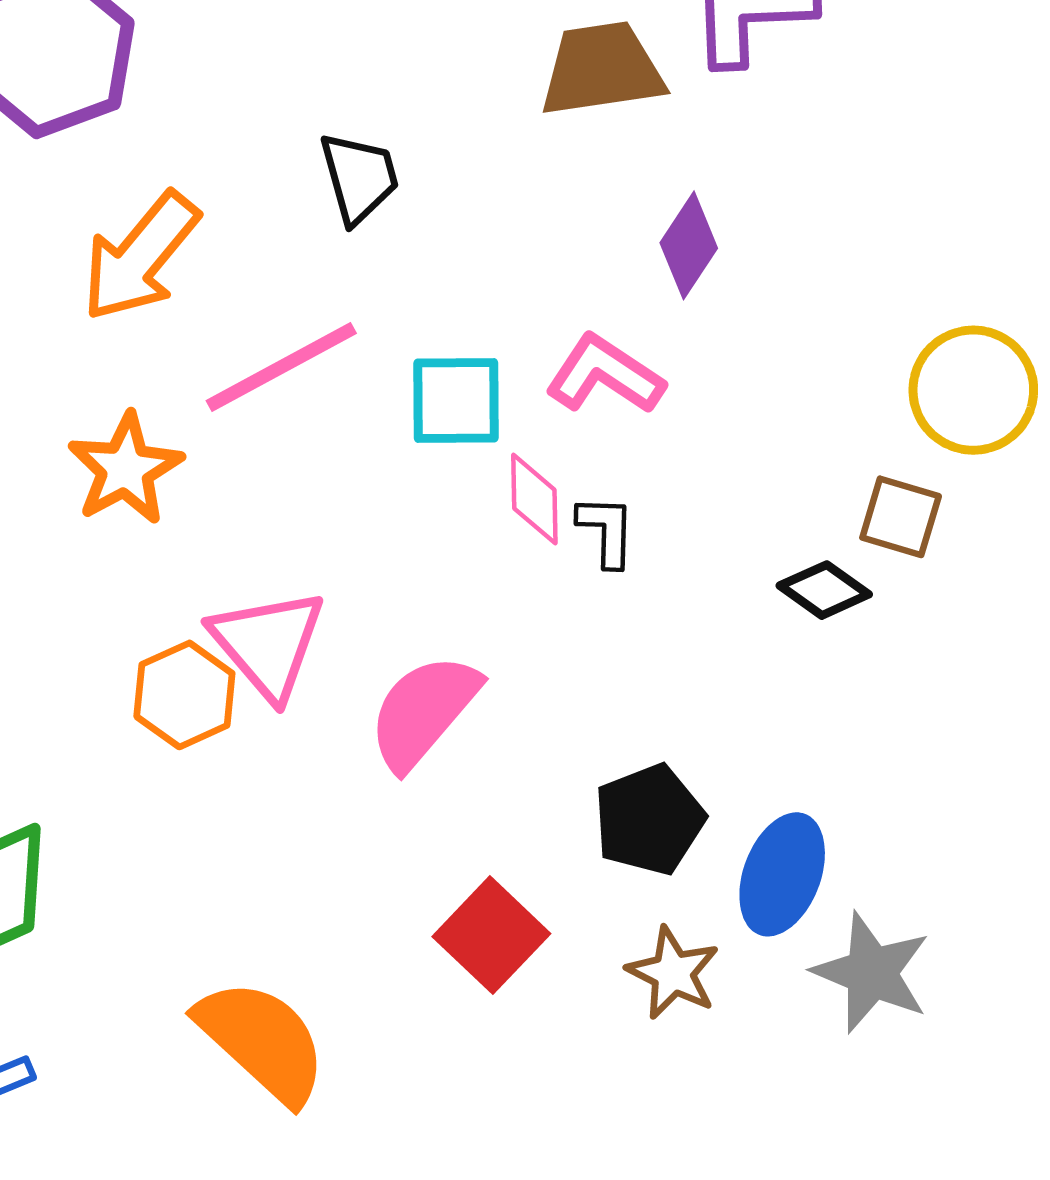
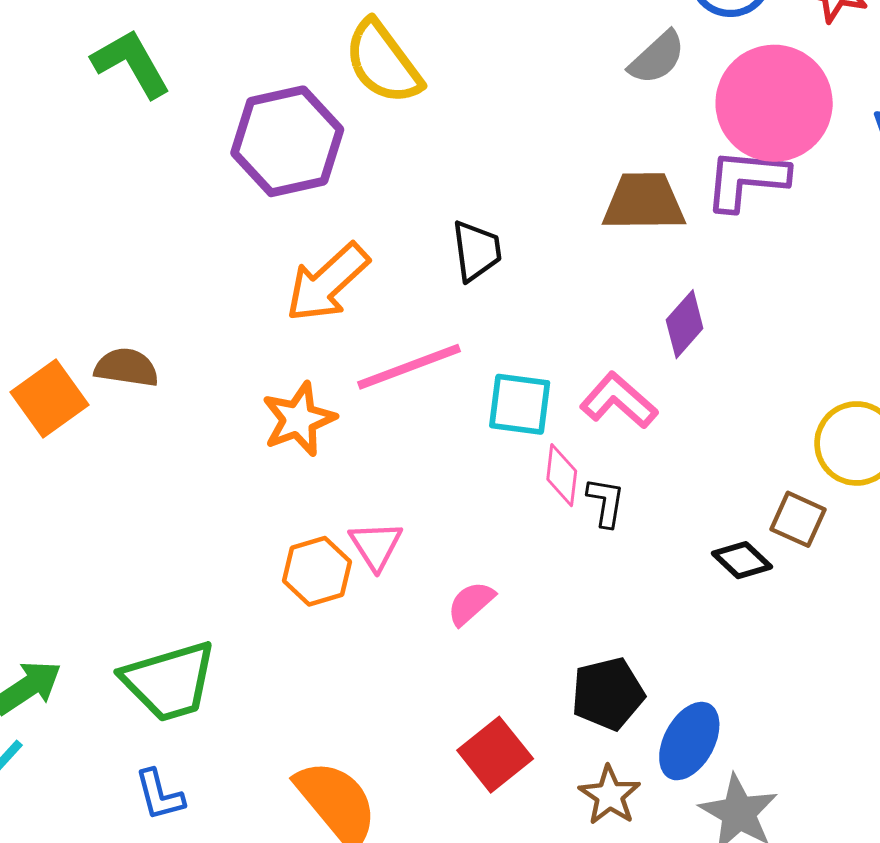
pink triangle: (268, 644) -> (376, 546), size x0.7
pink semicircle: (424, 711) -> (471, 603), size x0.6

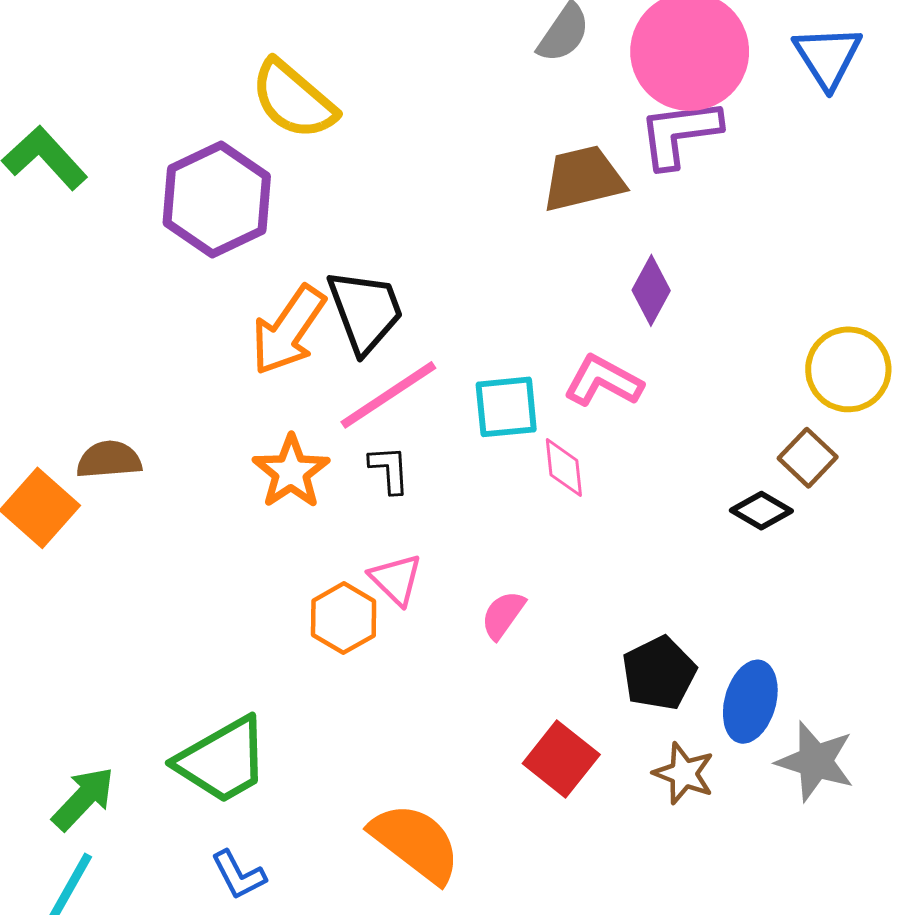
black trapezoid: (477, 251) -> (365, 311), moved, size x1.4
black L-shape: (606, 502) -> (389, 470), moved
brown square: (798, 519) -> (808, 458), turned 32

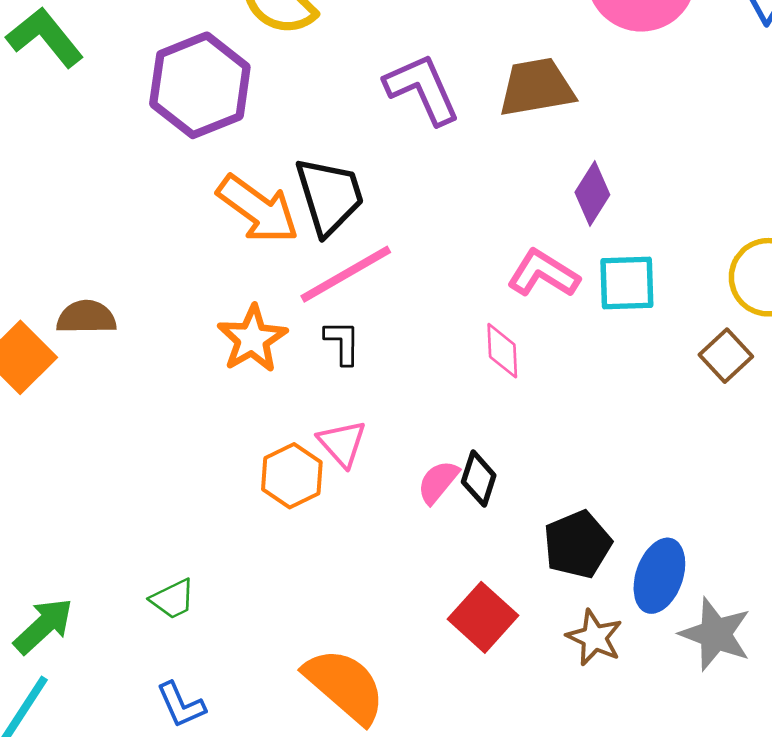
purple L-shape: (680, 133) -> (422, 89), moved, turned 70
orange arrow: (288, 330) -> (258, 209), turned -92
cyan square: (506, 407) -> (627, 283), moved
black diamond: (761, 511) -> (479, 479), moved, turned 74
green trapezoid: (222, 760) -> (173, 599), size x0.5

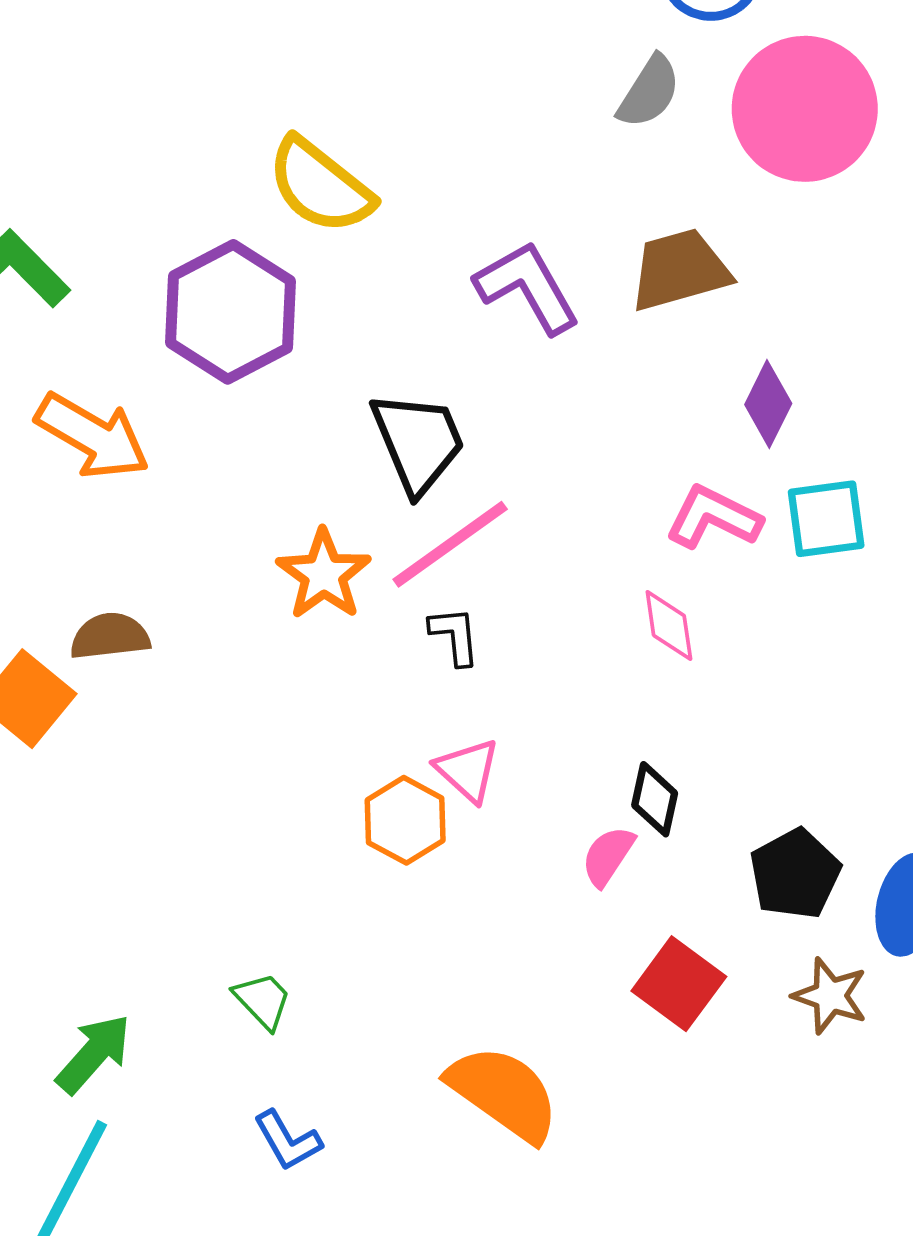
orange arrow: (258, 209) -> (92, 436), moved
orange star: (252, 339) -> (324, 574), moved
pink semicircle: (438, 482) -> (608, 856), moved
green trapezoid: (173, 599) -> (263, 1000), turned -102

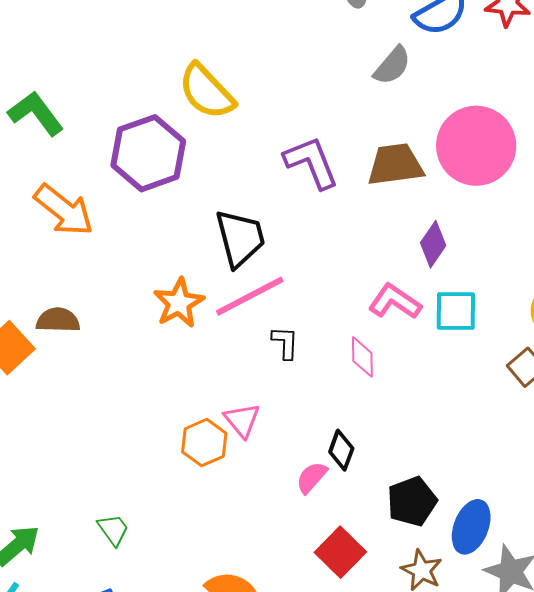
pink circle: (805, 109) -> (476, 146), moved
black L-shape: (455, 636) -> (285, 343), moved

